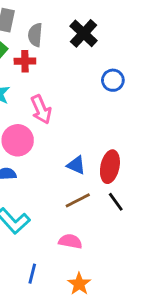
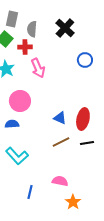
pink arrow: (41, 110) -> (38, 68), moved
black line: (116, 202) -> (87, 143), turned -64
pink semicircle: (70, 241) -> (60, 181), moved
orange star: (79, 284) -> (73, 202), moved

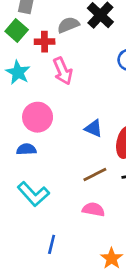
gray semicircle: (32, 29) -> (68, 25), moved, turned 63
blue triangle: (60, 118) -> (93, 128), moved
pink semicircle: (60, 181) -> (93, 209), moved

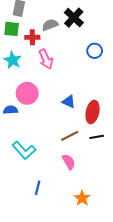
green square: (17, 30) -> (12, 29), turned -35
blue semicircle: (26, 149) -> (11, 110), moved
pink semicircle: (93, 209) -> (69, 162), turned 49

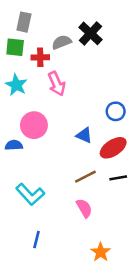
blue circle: (95, 51) -> (116, 111), moved
red ellipse: (93, 112) -> (113, 148), turned 45
blue line: (38, 188) -> (36, 240), moved

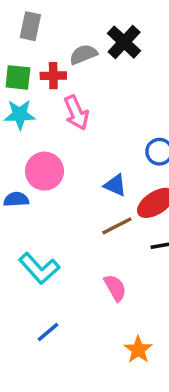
green square: (15, 47) -> (18, 77), moved
cyan star: (16, 85) -> (20, 115), turned -30
brown line: (85, 177) -> (117, 226), moved
blue line: (36, 240) -> (48, 332), turned 36

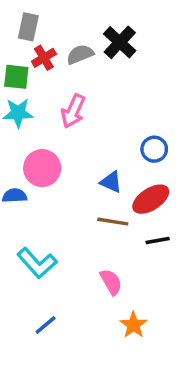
red cross: (53, 76) -> (44, 58), moved, turned -30
pink arrow: (76, 113) -> (73, 111), turned 48
brown line: (117, 226) -> (113, 222), turned 36
orange star: (138, 350) -> (134, 325), moved

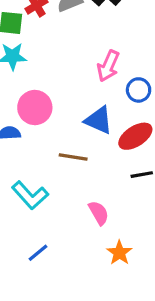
pink arrow: (73, 111) -> (108, 66), moved
blue triangle: (111, 182) -> (99, 120), size x1.4
brown line: (113, 222) -> (73, 157), moved

